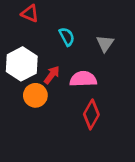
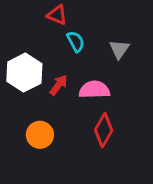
red triangle: (30, 13) -> (57, 15), moved
orange circle: (35, 95) -> (40, 135), moved

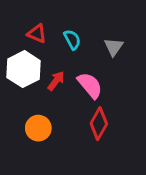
red triangle: (57, 15) -> (37, 34), moved
pink semicircle: (94, 90) -> (90, 85), turned 52

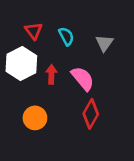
red triangle: (37, 34) -> (34, 31), turned 30
red arrow: (56, 81) -> (51, 74), turned -36

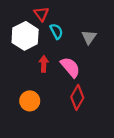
red triangle: (34, 31) -> (41, 14), moved
white hexagon: (21, 63) -> (25, 36), moved

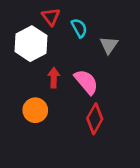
cyan semicircle: (56, 31) -> (79, 28), moved
orange circle: (30, 101) -> (35, 110), moved

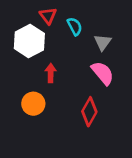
pink semicircle: (86, 82) -> (103, 73), moved

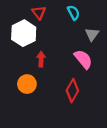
cyan semicircle: (75, 26) -> (74, 13), moved
gray triangle: (103, 42) -> (92, 34), moved

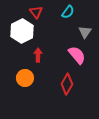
cyan semicircle: (74, 13) -> (68, 12), turned 64

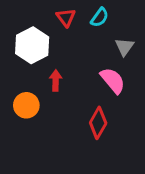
red triangle: (36, 12) -> (66, 17), moved
orange circle: (25, 78) -> (26, 105), moved

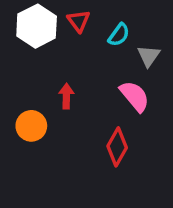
cyan semicircle: (100, 17) -> (119, 35), moved
white hexagon: (32, 45) -> (37, 26), moved

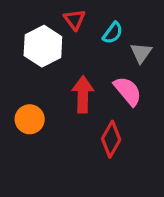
white hexagon: (37, 26) -> (43, 46), moved
red arrow: (66, 96) -> (83, 94), moved, size x1.5

